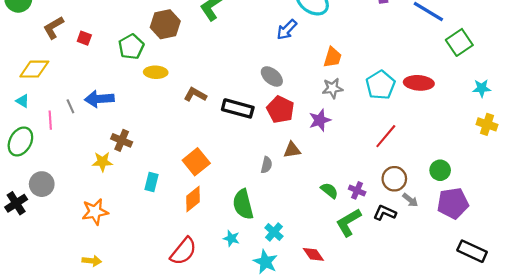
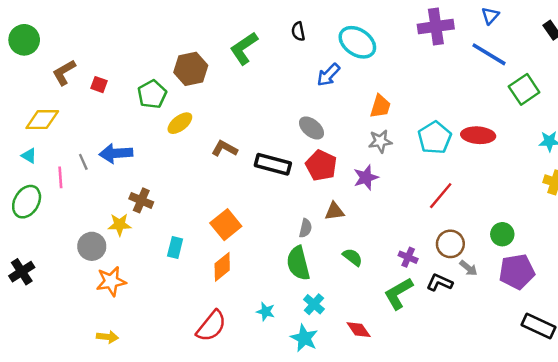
yellow ellipse: (156, 72) -> (180, 123), turned -40
gray circle: (42, 184) -> (92, 246), moved
green semicircle: (329, 190) -> (353, 257), moved
green semicircle: (243, 204) -> (298, 263), moved

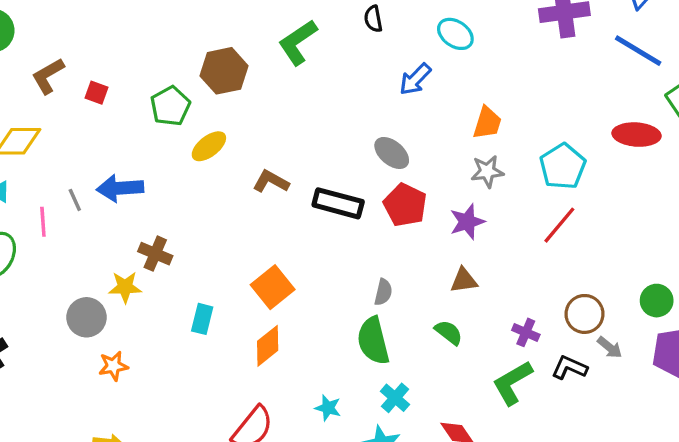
cyan ellipse: (357, 42) -> (455, 34), size x0.7
red ellipse: (478, 135) -> (636, 135), moved
red line: (441, 196) -> (559, 225), moved
brown triangle: (334, 211) -> (464, 280), moved
orange star: (111, 281) -> (113, 366), size x0.7

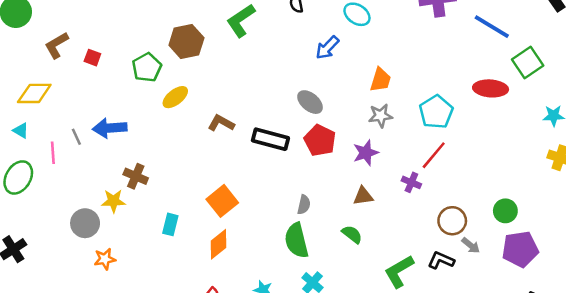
purple cross: (526, 332) -> (411, 182), moved

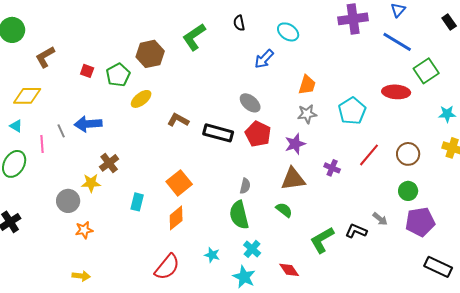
red square: (92, 58) -> (87, 71), moved
red line: (434, 155) -> (369, 155), moved
brown cross: (136, 176) -> (109, 163), turned 30
brown triangle: (363, 196) -> (293, 179), size x1.5
brown circle: (452, 221) -> (408, 154), moved

